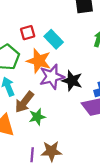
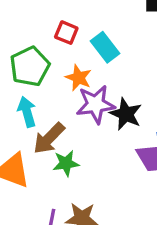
red square: (28, 33) -> (66, 33), turned 32
orange star: (39, 61) -> (78, 78), size x0.7

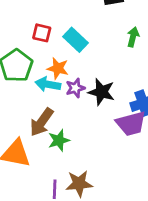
purple star: (96, 104) -> (75, 88), size x0.6
cyan arrow: (27, 112) -> (48, 84), moved, turned -55

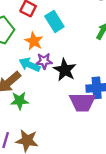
cyan arrow: (48, 84) -> (30, 65), moved

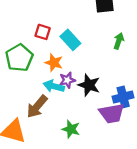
green star: (19, 101) -> (71, 129), moved, turned 30

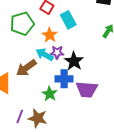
blue cross: (123, 97) -> (64, 79), moved

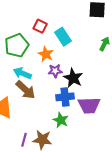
cyan arrow: (45, 55) -> (22, 73), moved
brown arrow: (26, 68) -> (26, 90), turned -95
green star: (50, 94) -> (61, 120), moved

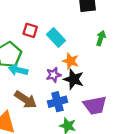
orange star: (46, 54) -> (71, 61), moved
cyan arrow: (22, 73) -> (18, 70), moved
blue cross: (65, 97) -> (57, 102), moved

